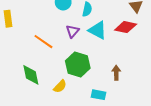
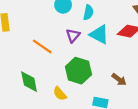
brown arrow: (116, 73) -> (119, 79), turned 128
yellow semicircle: (60, 86) -> (60, 94), turned 96

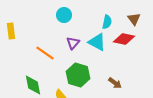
cyan semicircle: (88, 12) -> (107, 22), moved

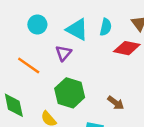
cyan circle: (64, 15) -> (37, 25), moved
cyan triangle: (97, 42) -> (77, 29), moved

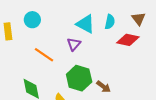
cyan circle: (37, 25) -> (32, 20), moved
brown arrow: (116, 103) -> (103, 87), moved

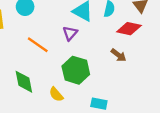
brown arrow: (103, 87) -> (119, 55), moved

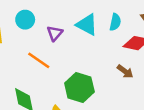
purple triangle: (70, 33) -> (55, 33), moved

